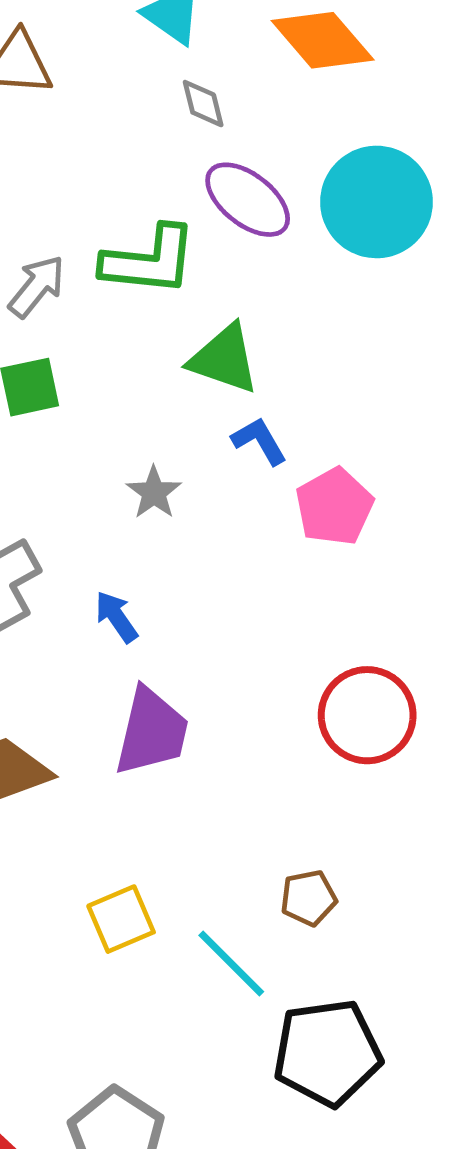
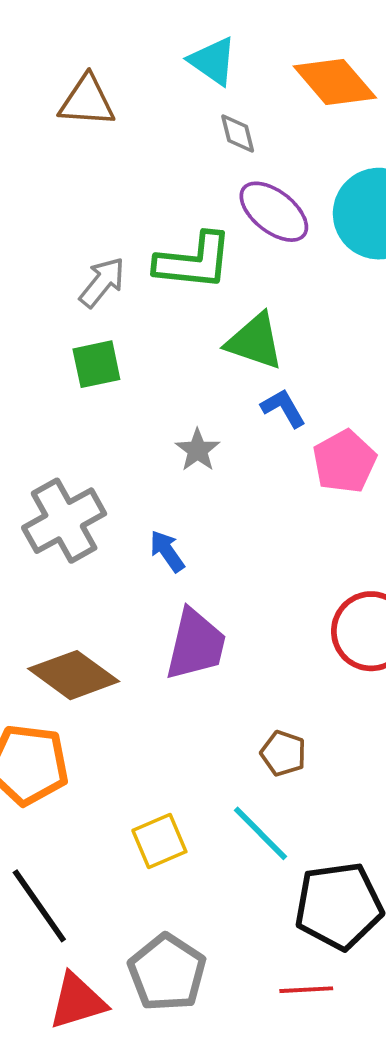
brown pentagon: (309, 898) -> (283, 753), moved, turned 30
yellow square: (121, 919) -> (159, 841), moved

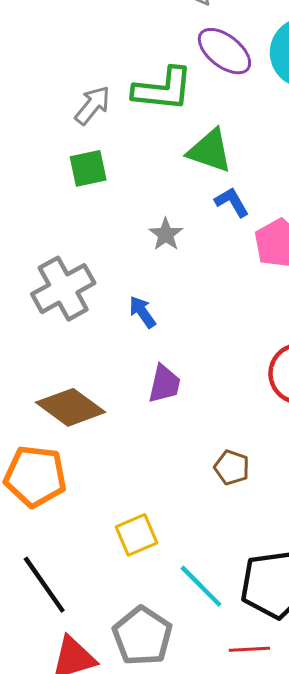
purple trapezoid: (196, 645) -> (164, 384), size x0.7
cyan line: (260, 833) -> (201, 586), moved

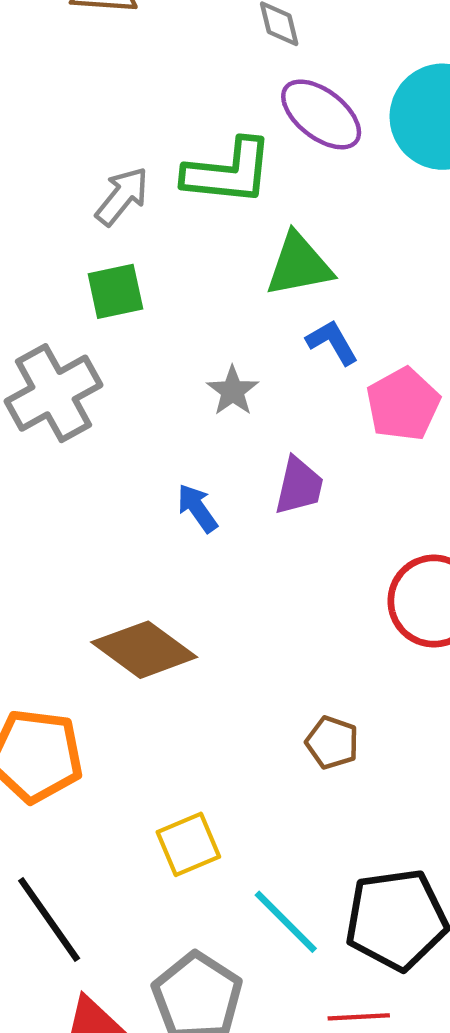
green triangle: (210, 151) -> (299, 265), turned -30
gray cross: (63, 289) -> (53, 393), moved
purple trapezoid: (164, 384) -> (299, 486), moved
brown diamond: (71, 407) -> (144, 650), moved

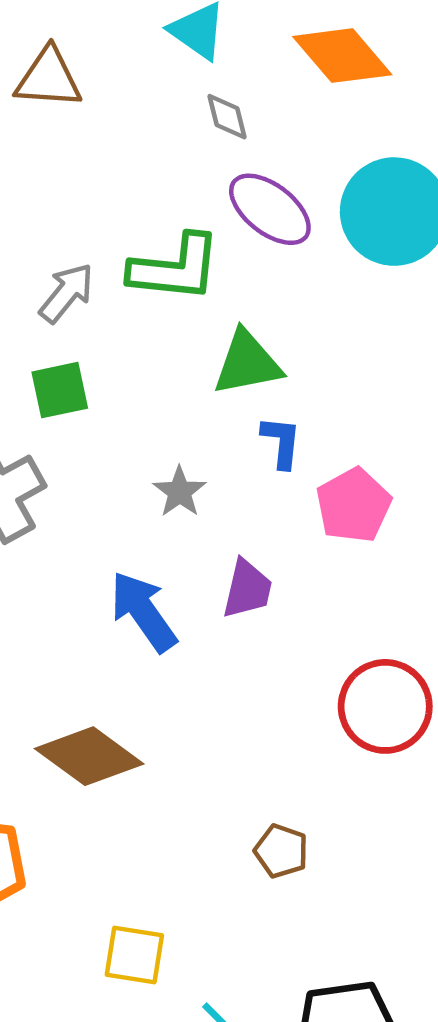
blue L-shape: (332, 342) -> (281, 442), turned 36
blue arrow: (197, 508) -> (143, 612), size x1.6
yellow square: (188, 844) -> (134, 955), turned 32

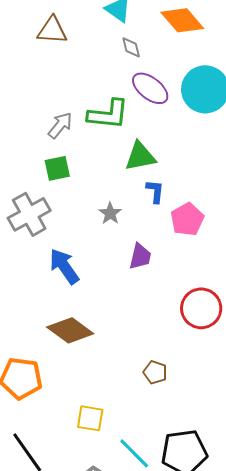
blue arrow: (143, 612) -> (64, 266), moved

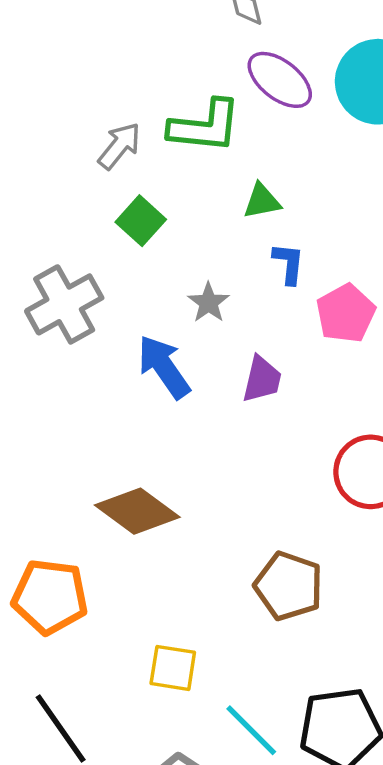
green triangle: (140, 156) -> (262, 201), size x0.7
green square: (57, 168) -> (141, 221), moved, turned -36
blue arrow: (64, 266) -> (164, 367), moved
brown pentagon: (155, 372) -> (289, 586), size x1.6

